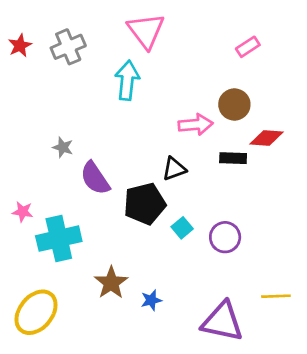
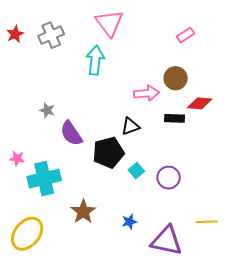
blue star: (151, 300) -> (129, 222), moved

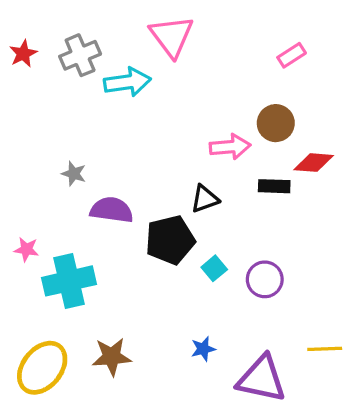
cyan arrow: (95, 60) -> (127, 82), moved, turned 76
purple semicircle: (71, 133) -> (112, 210), turned 132
brown star: (83, 212) -> (112, 357), moved, turned 30

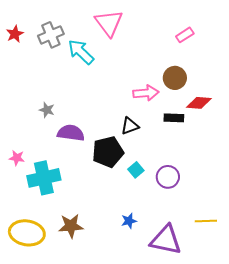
cyan arrow: (127, 82) -> (81, 52), turned -128
yellow ellipse: (42, 368) -> (27, 233), turned 60

